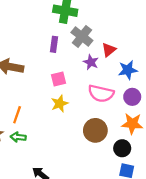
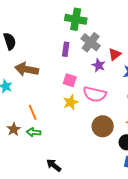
pink square: (58, 79) -> (70, 80), turned 32
pink semicircle: (101, 93) -> (95, 94), moved
orange line: (17, 115) -> (33, 112), turned -42

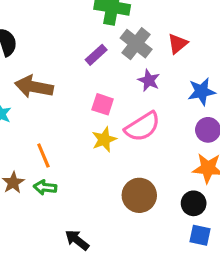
purple rectangle: (66, 49) -> (96, 55), turned 40
red triangle: (115, 54) -> (178, 44), moved
pink semicircle: (95, 94) -> (142, 127), turned -45
brown circle: (103, 126) -> (139, 195), moved

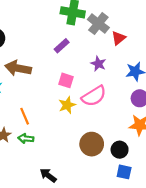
gray cross: (136, 44) -> (98, 24), moved
black circle: (194, 203) -> (120, 150), moved
blue square: (200, 235) -> (124, 172), moved

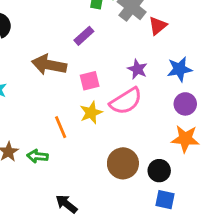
purple star: (98, 64) -> (137, 69), moved
brown arrow: (18, 68) -> (49, 65), moved
pink square: (66, 80) -> (90, 81), turned -32
orange line: (25, 116) -> (61, 127), moved

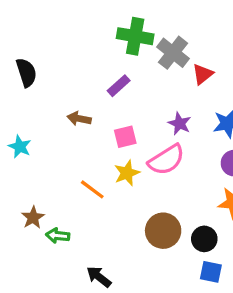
brown arrow: (49, 65) -> (79, 119), size x0.6
orange line: (61, 127) -> (92, 189), turned -30
green arrow: (37, 156) -> (58, 236), moved

